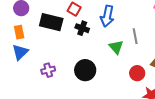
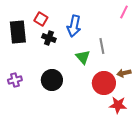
black rectangle: (51, 22) -> (18, 32), turned 70
red circle: (137, 73) -> (104, 83), size x1.5

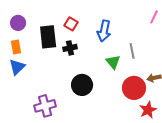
black cross: (49, 38) -> (70, 48), moved, turned -32
purple cross: (15, 80) -> (45, 106), moved, size x1.5
red star: (118, 105) -> (148, 110), turned -30

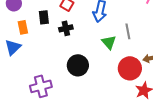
black rectangle: (48, 37) -> (44, 17), size x0.6
orange rectangle: (16, 47) -> (23, 27), moved

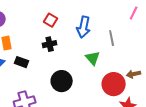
black rectangle: (44, 17) -> (22, 62), moved, turned -64
gray line: (128, 31) -> (112, 38), moved

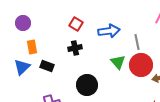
blue arrow: (84, 27) -> (109, 31), turned -110
red circle: (114, 84) -> (141, 65), moved

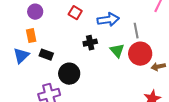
purple circle: (23, 23) -> (35, 12), moved
black cross: (75, 48) -> (90, 43), moved
black circle: (87, 85) -> (69, 74), moved

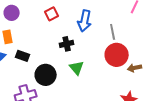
red square: (75, 13) -> (52, 14), turned 32
blue arrow: (108, 20) -> (85, 21), turned 110
green triangle: (117, 51) -> (77, 68), moved

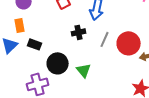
gray line: (113, 32) -> (105, 39), moved, turned 35
green triangle: (77, 68) -> (84, 70), moved

